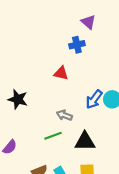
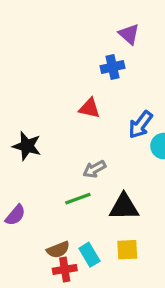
blue arrow: (94, 99) -> (140, 125), moved
gray arrow: (64, 115) -> (94, 169), turned -49

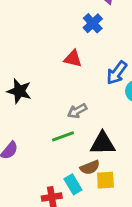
blue cross: (112, 67) -> (93, 23), turned -30
brown semicircle: (58, 250) -> (90, 167), moved

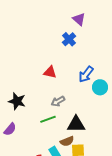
red triangle: (73, 59) -> (50, 72), moved
black star: (19, 91) -> (17, 101), moved

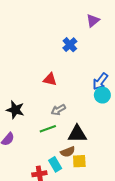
purple triangle: (79, 19) -> (93, 21), moved, turned 40
blue arrow: (86, 74) -> (100, 81), moved

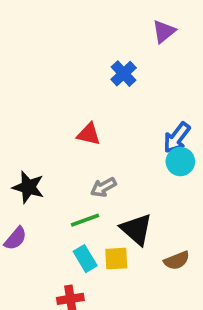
black triangle: (77, 134) -> (136, 229), turned 42
brown semicircle: (68, 152) -> (177, 260), moved
yellow square: (79, 161) -> (116, 259), moved
cyan rectangle: (55, 164) -> (85, 259), moved

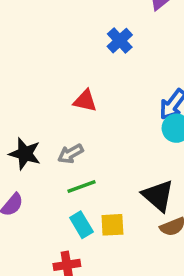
gray arrow: (103, 187) -> (70, 154), moved
black triangle: (136, 229) -> (158, 196), moved

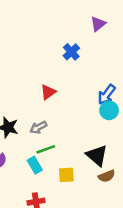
red triangle: (85, 101) -> (48, 92), turned -49
cyan rectangle: (81, 225) -> (35, 165), moved

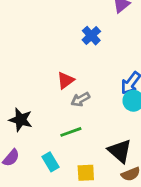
gray arrow: (38, 127) -> (80, 99), moved
green line: (46, 149) -> (71, 132), moved

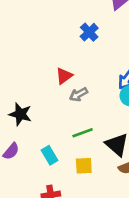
green line: (71, 132) -> (83, 133), moved

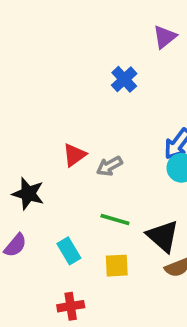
red triangle: (64, 76) -> (74, 155), moved
green line: (83, 133) -> (115, 219), turned 36

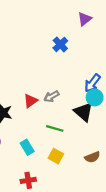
red triangle: (74, 155) -> (30, 101), moved
black triangle: (163, 236) -> (84, 112), moved
yellow square: (117, 266) -> (56, 156), turned 32

